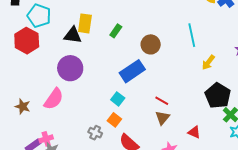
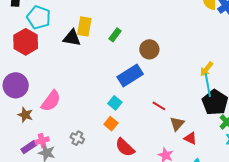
cyan line: (192, 35) -> (208, 85), moved
purple circle: (70, 68) -> (16, 85), moved
brown star: (23, 106) -> (25, 115), moved
brown triangle: (162, 118) -> (177, 124), moved
gray cross: (95, 133) -> (77, 138), moved

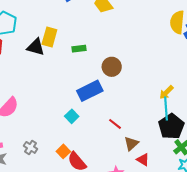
green rectangle: (115, 35) -> (79, 49), turned 40
orange square: (111, 124) -> (63, 151), moved

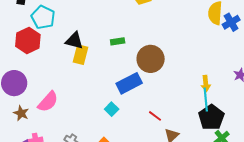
yellow rectangle: (49, 37) -> (80, 55), moved
brown circle: (112, 67) -> (151, 59), size x1.4
yellow arrow: (166, 92) -> (206, 83), turned -49

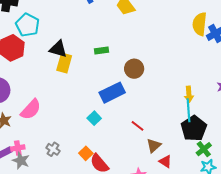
brown circle: (151, 59) -> (134, 69), size x0.7

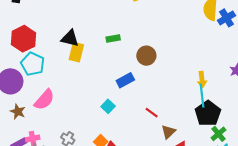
cyan pentagon: (27, 25) -> (33, 64), moved
blue rectangle: (112, 93) -> (125, 80), size x0.7

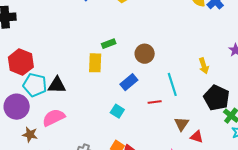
black triangle: (70, 38) -> (57, 85), moved
yellow rectangle: (76, 52) -> (95, 63), moved
cyan line: (202, 96) -> (172, 84), moved
pink semicircle: (44, 100) -> (54, 118), turned -145
red line: (152, 113) -> (155, 102), moved, turned -32

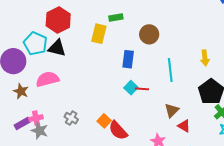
red hexagon: (21, 62) -> (58, 20), moved
blue rectangle: (129, 82) -> (128, 59), turned -54
red line: (155, 102) -> (142, 89), moved
cyan square: (117, 111) -> (131, 88), moved

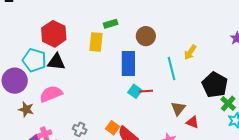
yellow arrow: (205, 58) -> (190, 52), moved, turned 49
blue rectangle: (128, 59) -> (128, 63), size x1.4

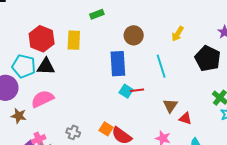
green rectangle: (111, 24) -> (97, 14), moved
yellow rectangle: (96, 42) -> (74, 40), moved
yellow arrow: (190, 52) -> (178, 34), moved
black pentagon: (215, 85) -> (208, 58), moved

